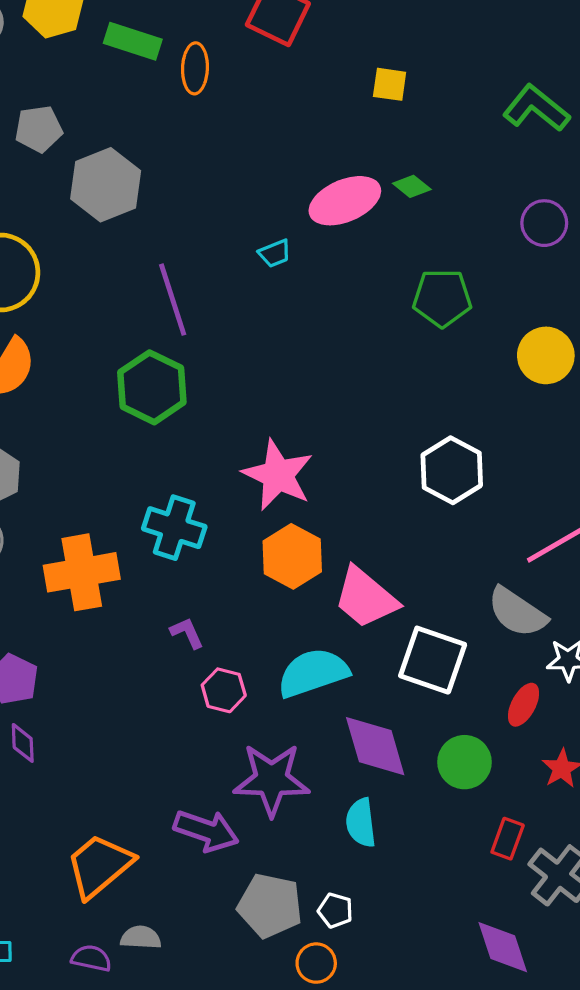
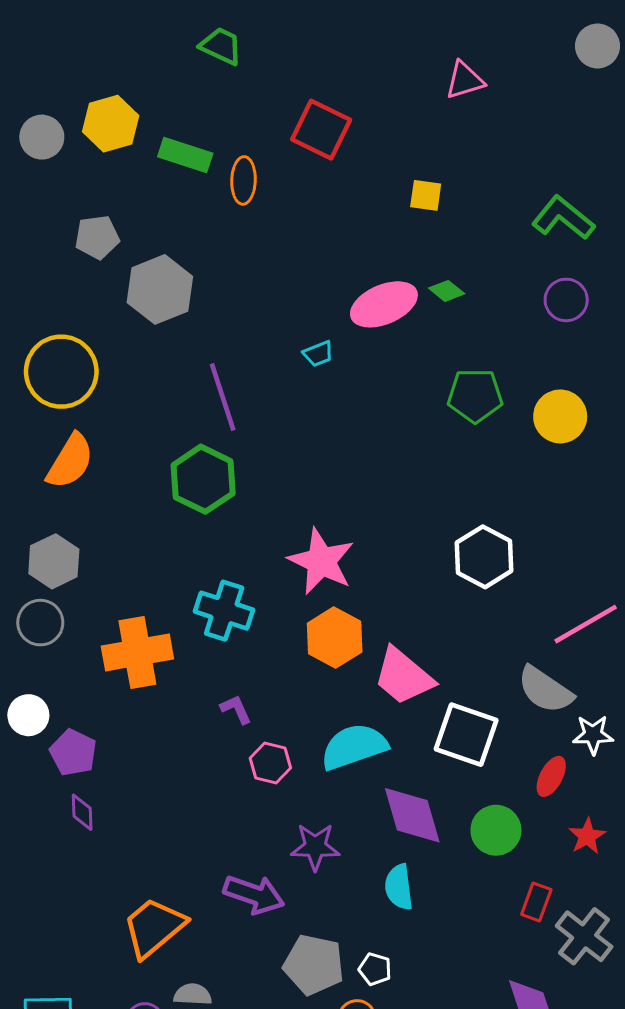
purple circle: (544, 223) -> (566, 300), moved
yellow circle: (546, 355) -> (560, 416), moved
purple star: (272, 780) -> (315, 847), size x0.7

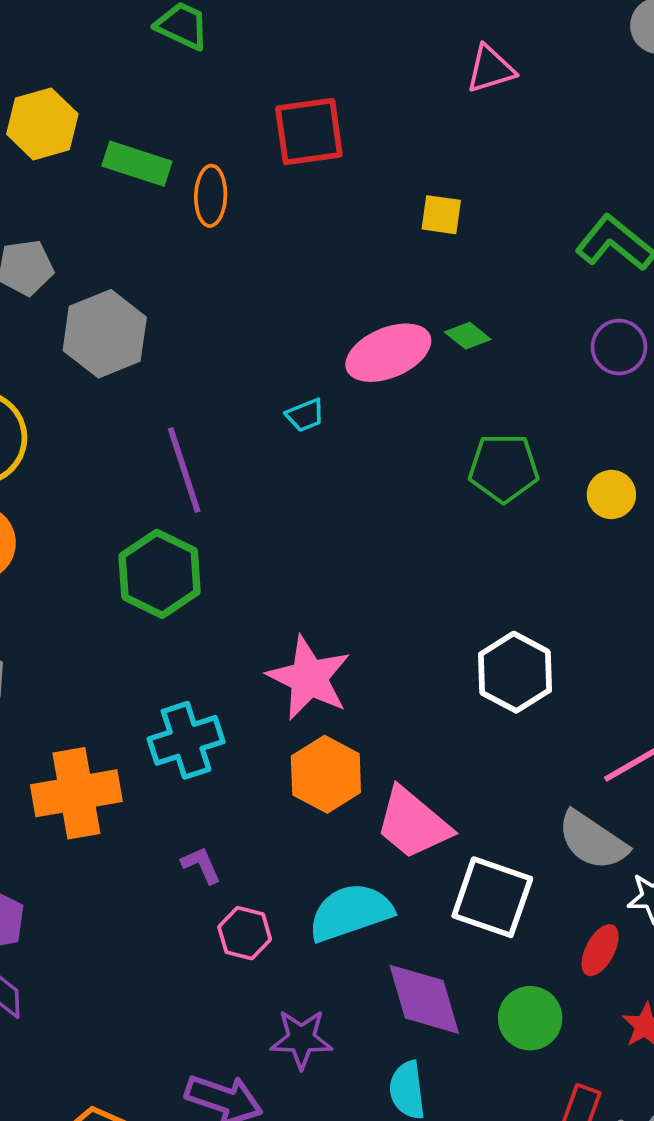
red square: (321, 130) -> (309, 132), turned -34
yellow circle: (560, 416) -> (611, 494), size x0.7
cyan cross: (224, 611) -> (186, 740), turned -36

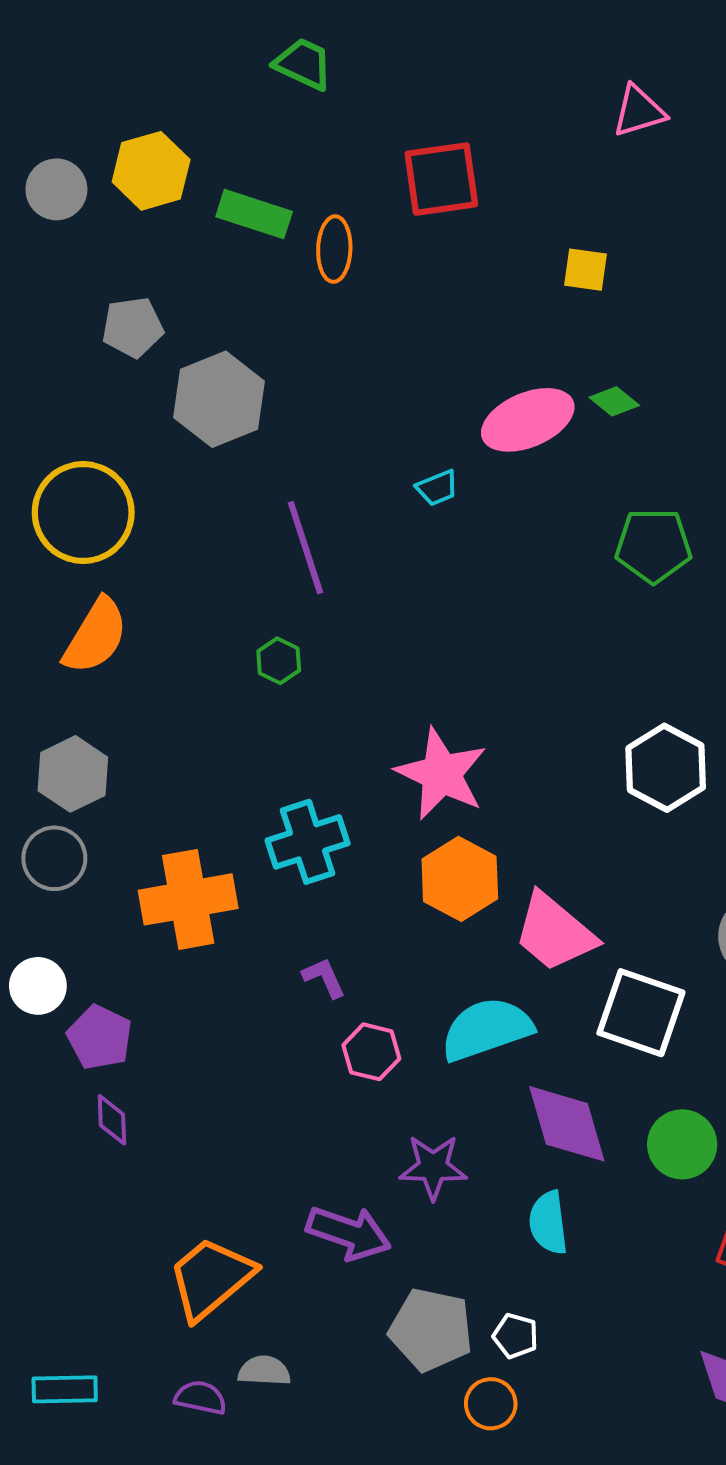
green hexagon: (160, 574) -> (279, 661), size x0.5

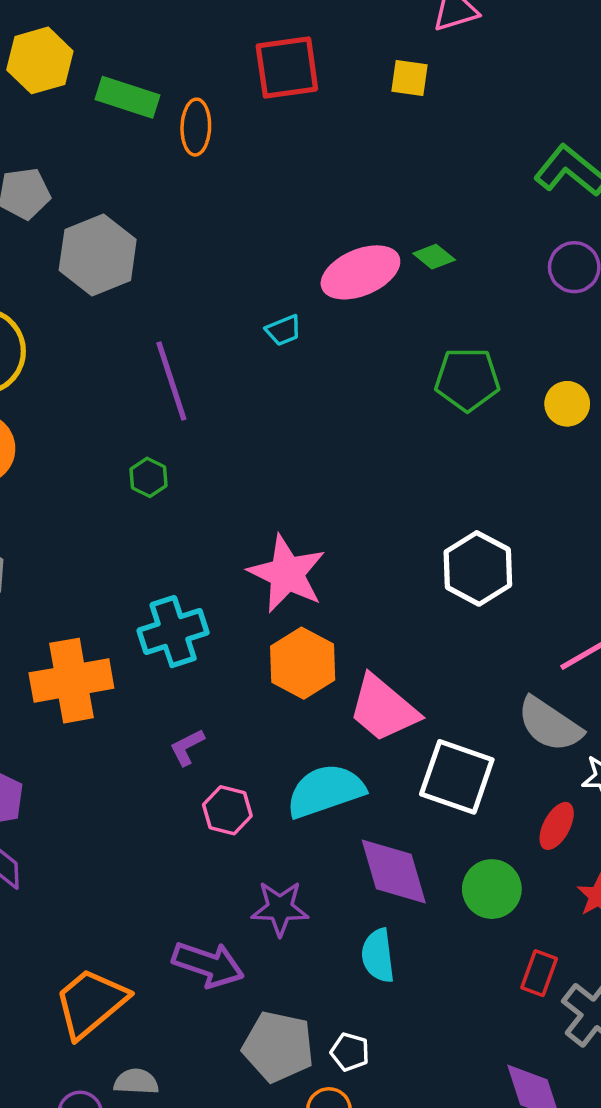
yellow square: (585, 270) -> (410, 78), moved
purple L-shape: (324, 978) -> (187, 747), turned -93

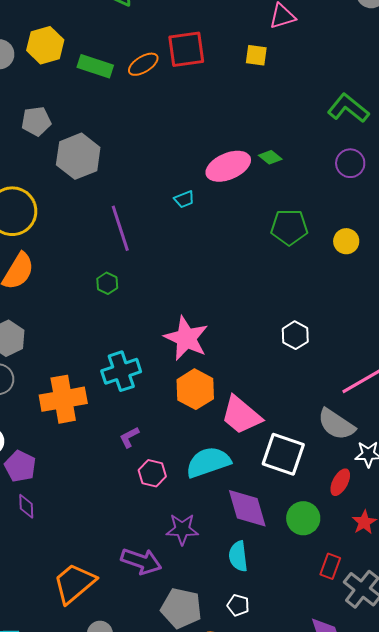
orange ellipse: (196, 127) -> (143, 64), moved, turned 56
white hexagon: (478, 568) -> (295, 335), size x0.7
white pentagon: (350, 1052) -> (238, 605), moved

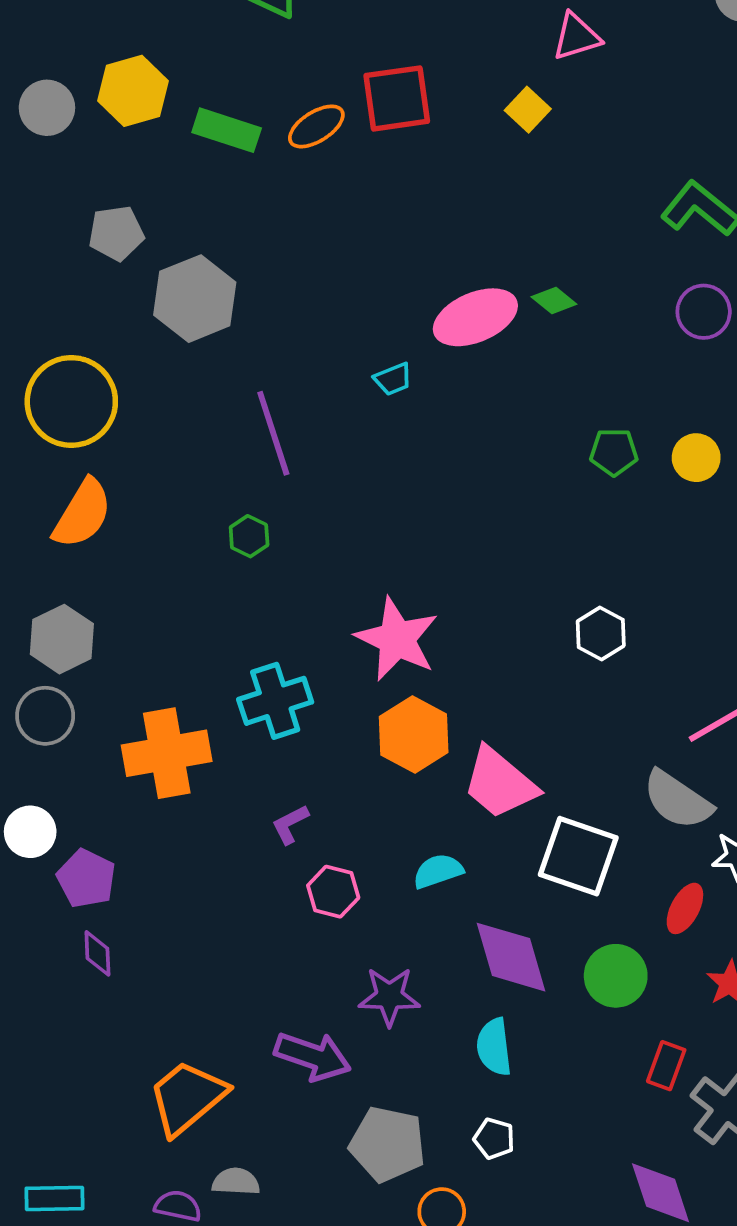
yellow square: (256, 55) -> (528, 110), turned 35
green pentagon: (289, 227) -> (614, 452), moved, size x0.7
cyan semicircle: (208, 462) -> (438, 871), size x0.6

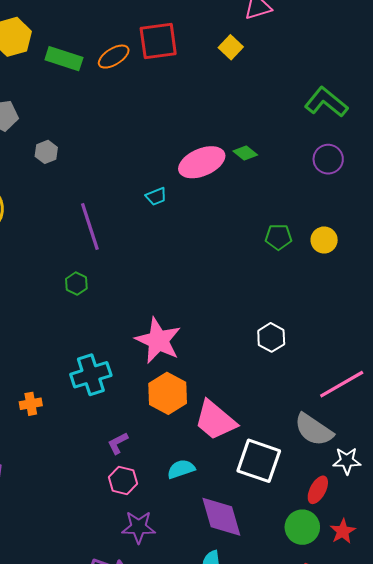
gray hexagon: (195, 299) -> (46, 152), size x0.5
orange cross: (167, 753) -> (31, 404), size x0.5
purple L-shape: (290, 824) -> (118, 443), moved
green circle: (616, 976) -> (302, 527), moved
purple star: (389, 996) -> (139, 527), moved

